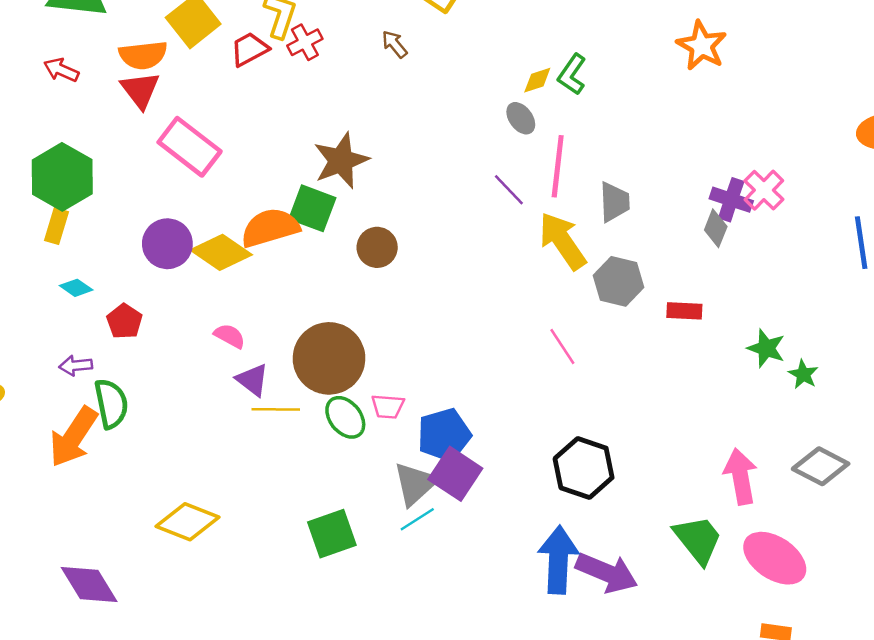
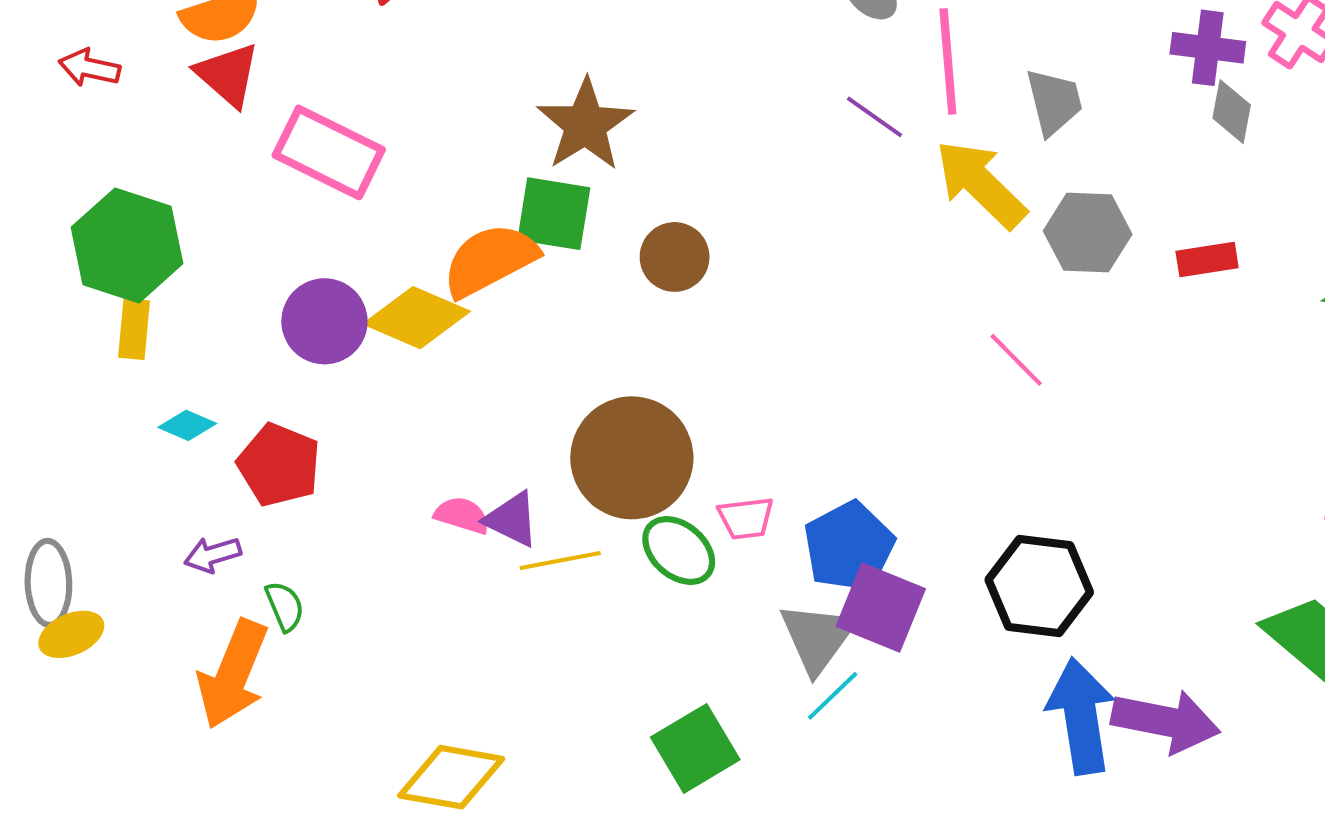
purple cross: (731, 200) -> (1208, 48), moved
red pentagon: (124, 321) -> (279, 465), size x1.4
pink semicircle: (230, 336) -> (462, 515), moved
green semicircle: (111, 404) -> (285, 606), size x0.6
black hexagon: (584, 468) -> (1039, 586), moved

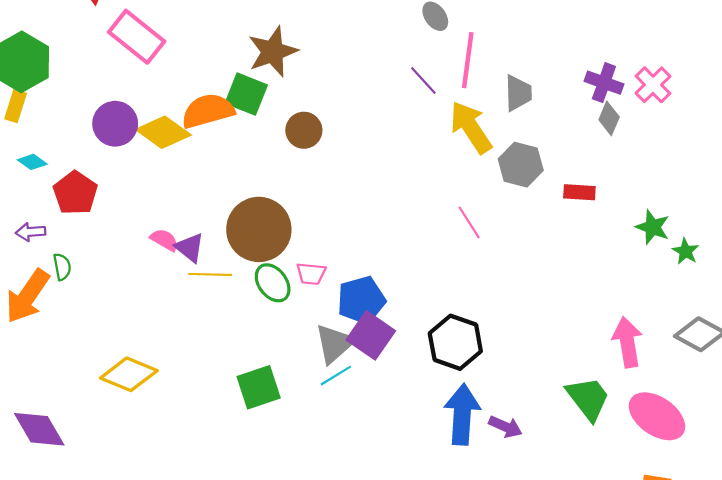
purple arrow: (1166, 721) -> (505, 427), size x0.6

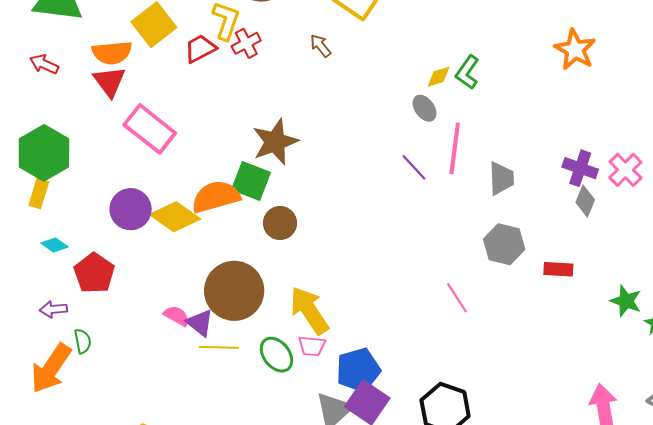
yellow arrow: (471, 127) -> (309, 310), moved
brown circle: (304, 130) -> (280, 223), moved
brown circle: (259, 229) -> (234, 291), moved

